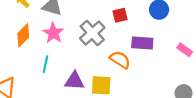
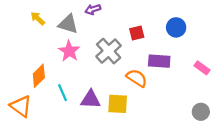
orange diamond: (23, 35) -> (39, 76), moved
cyan line: (46, 64) -> (62, 93), moved, turned -36

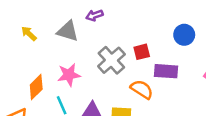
yellow arrow: (38, 18) -> (29, 34), moved
red square: (137, 33) -> (142, 52), moved
pink star: (69, 51) -> (69, 75), moved, turned 30

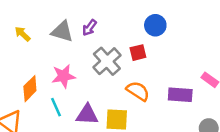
purple arrow: (94, 15) -> (90, 28), moved, turned -35
blue circle: (184, 35) -> (155, 25), moved
purple rectangle: (166, 71) -> (180, 95), moved

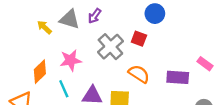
yellow arrow: (23, 34) -> (44, 27), moved
red square: (138, 53) -> (139, 39), turned 35

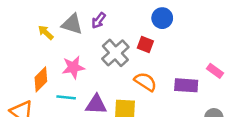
cyan line: (64, 89) -> (66, 97), turned -60

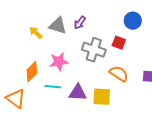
gray cross: (115, 53) -> (94, 50), turned -30

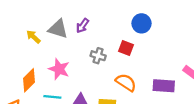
gray cross: (94, 50) -> (98, 56), size x0.6
pink star: (59, 62) -> (59, 69), turned 30

